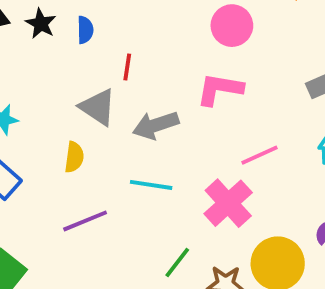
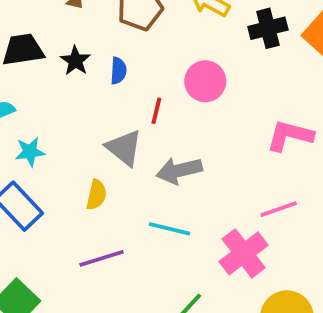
pink circle: (232, 26) -> (205, 81), moved
pink L-shape: (220, 89) -> (290, 136), moved

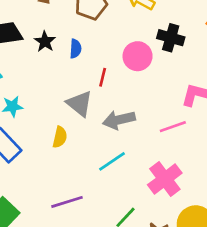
black cross: (268, 28) -> (171, 38), moved, turned 30
pink line: (279, 209) -> (173, 127), moved
cyan line: (170, 229) -> (112, 161), turned -48
purple line: (102, 258) -> (67, 202), moved

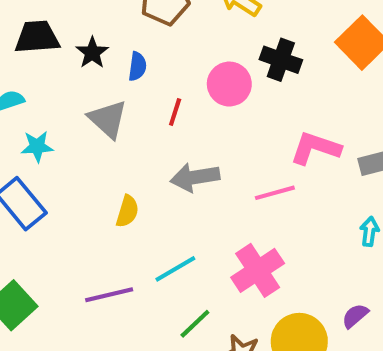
gray triangle: (80, 104) -> (108, 119), moved
yellow semicircle: (60, 137) -> (127, 211), moved
cyan line: (112, 161) -> (175, 269), moved

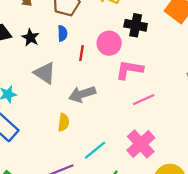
blue semicircle: (137, 66) -> (62, 33), moved
red line: (175, 112) -> (82, 53), moved
pink L-shape: (315, 148) -> (129, 70), moved
gray arrow: (195, 177) -> (82, 94), moved

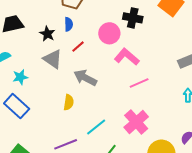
black star: (30, 38) -> (47, 34), moved
red line: (82, 53) -> (78, 47), moved, turned 40
pink L-shape: (129, 70) -> (127, 57), turned 30
gray arrow: (82, 94) -> (85, 78), turned 45

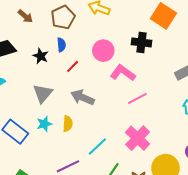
black cross: (133, 18) -> (141, 42), moved
gray triangle: (53, 59) -> (43, 94), moved, turned 40
cyan star: (20, 77) -> (44, 124), moved

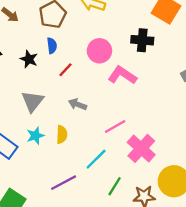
gray arrow: (83, 97) -> (78, 104), size x0.7
pink line: (137, 99) -> (115, 126), moved

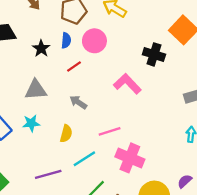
pink circle: (99, 51) -> (94, 41), moved
gray triangle: (32, 101) -> (36, 90), turned 35
yellow semicircle: (62, 134) -> (66, 134), moved
pink cross: (141, 148) -> (130, 158), turned -32

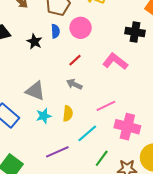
red line: (74, 66) -> (75, 60), moved
gray triangle: (36, 90) -> (35, 91), moved, turned 35
cyan star: (31, 123) -> (44, 116), moved

